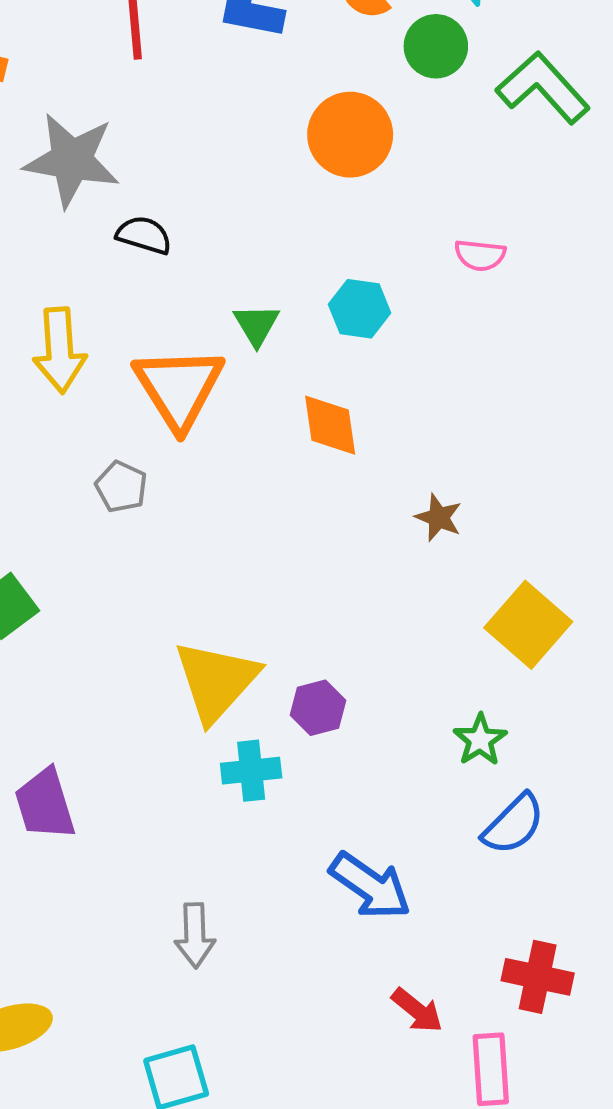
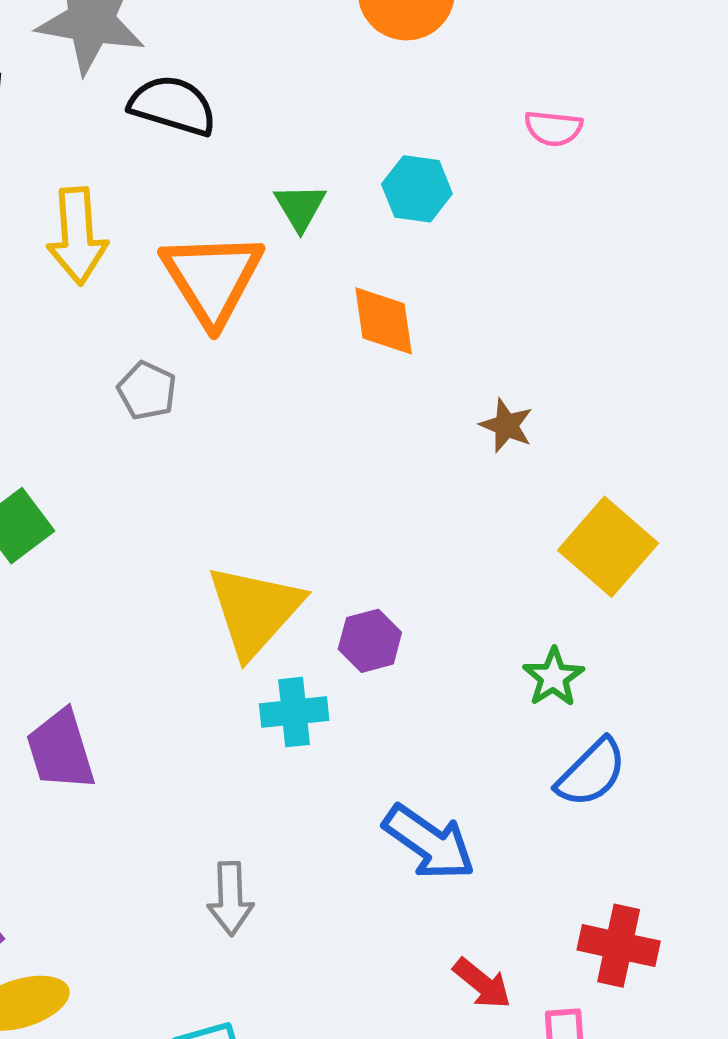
black semicircle: (144, 235) -> (173, 106), size x1.4

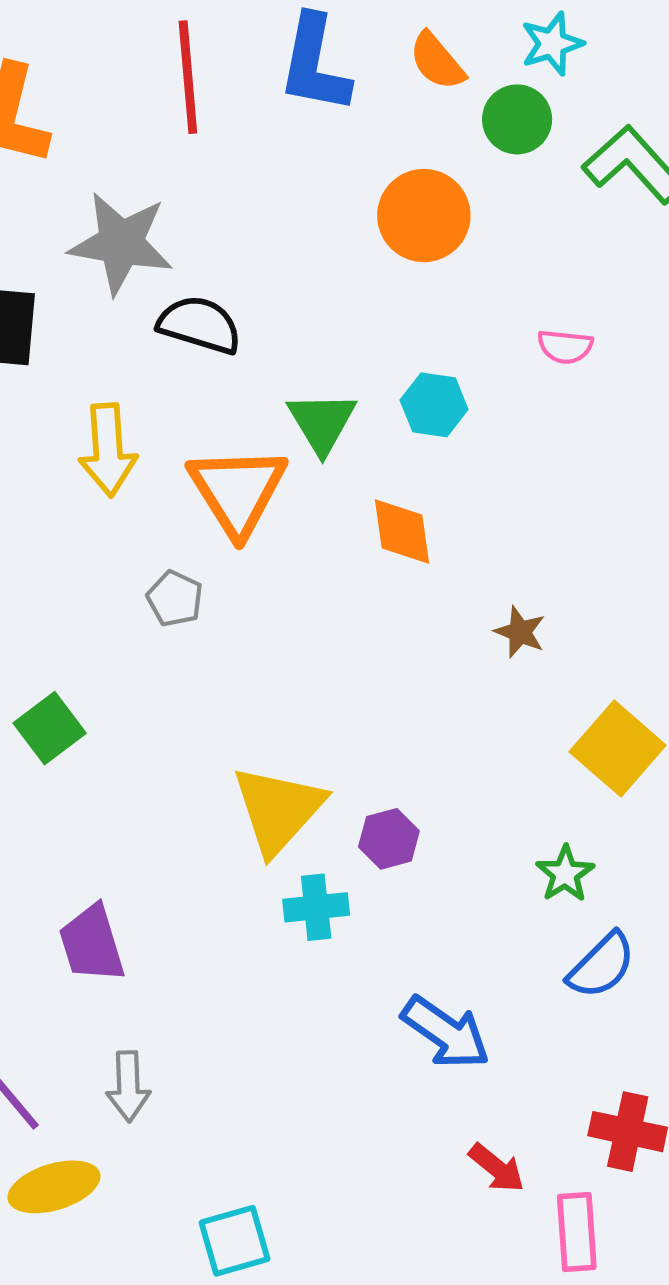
green triangle: (300, 207) -> (322, 422), size x1.4
gray arrow: (230, 899) -> (128, 1086), moved

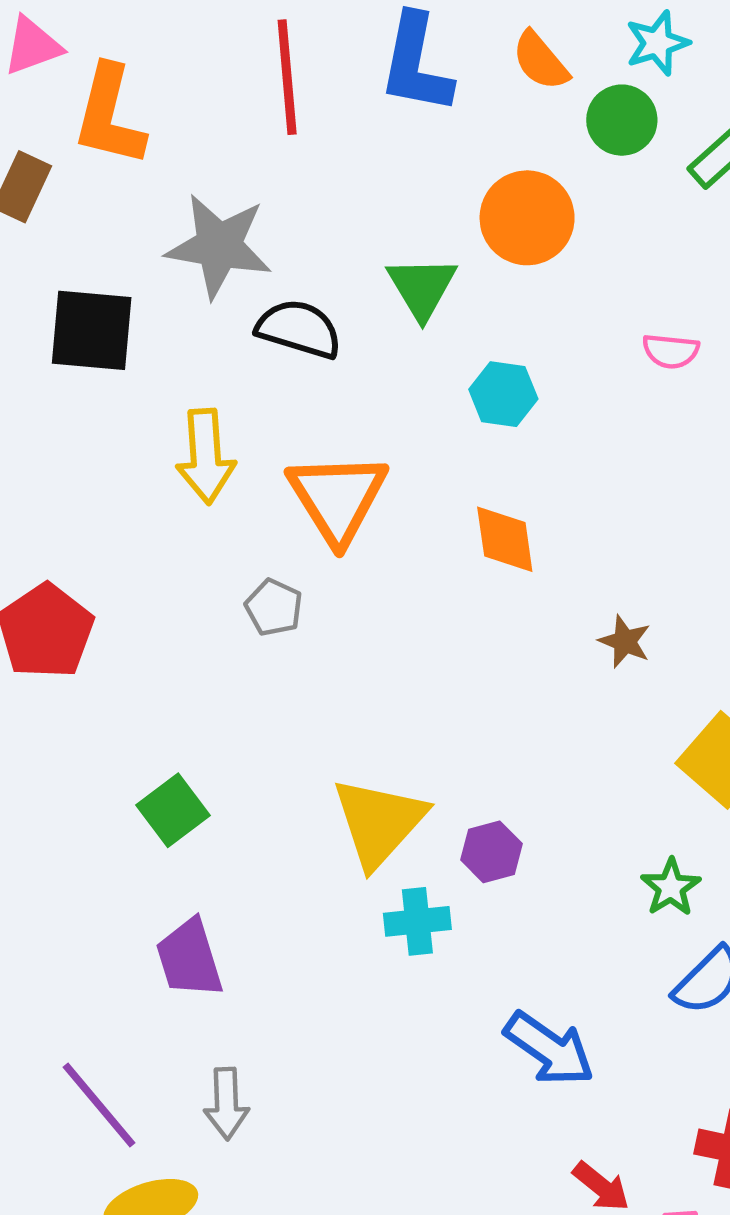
cyan hexagon: (434, 405) -> (503, 394), moved
green triangle: (322, 422) -> (422, 287), moved
green square: (50, 728) -> (173, 810), moved

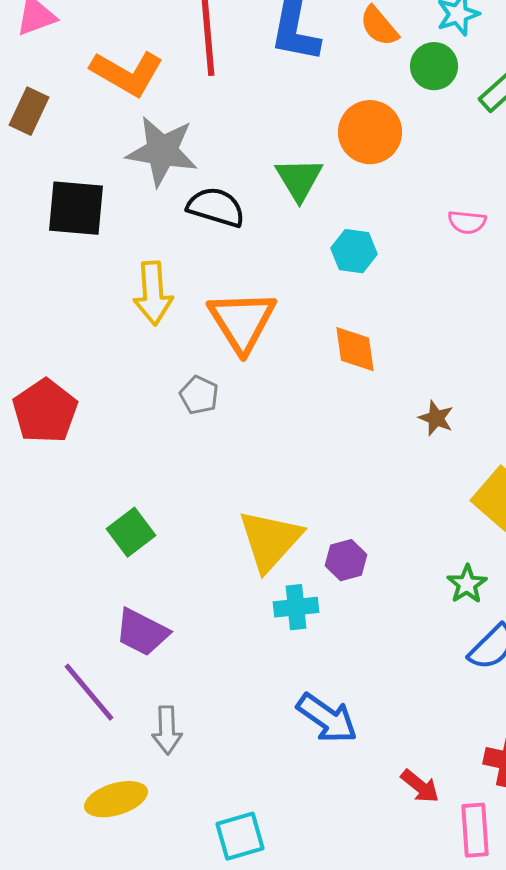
orange L-shape: (109, 116) -> (127, 73), moved, turned -74
purple trapezoid: (189, 958) -> (142, 632), turned -46
blue arrow: (549, 1049) -> (327, 718), moved
purple line: (99, 1105) -> (89, 692), moved

